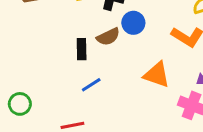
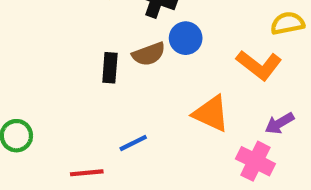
blue line: (91, 85) -> (133, 143), moved

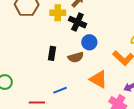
brown semicircle: (149, 54) -> (76, 57), moved

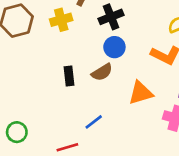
black cross: (77, 22) -> (111, 17), moved, turned -30
orange triangle: (98, 79) -> (141, 93), turned -30

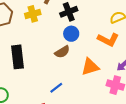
black rectangle: (69, 76) -> (18, 57), moved, size x1.6

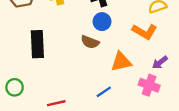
brown semicircle: (62, 52) -> (90, 42), turned 49
blue line: (56, 88) -> (104, 92), moved

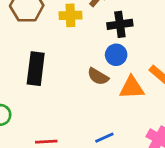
orange triangle: (121, 62) -> (132, 88), moved

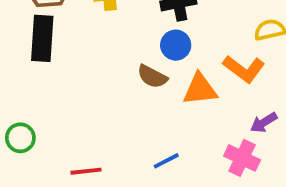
black rectangle: (36, 69) -> (42, 38), moved

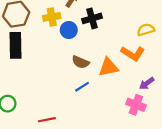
blue circle: (176, 45) -> (69, 30), moved
blue line: (166, 161) -> (82, 87), moved

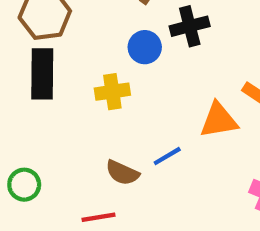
yellow cross: (52, 17) -> (112, 92), moved
brown semicircle: (80, 62) -> (122, 173), moved

